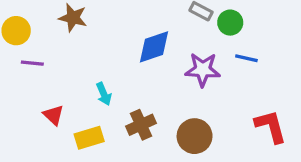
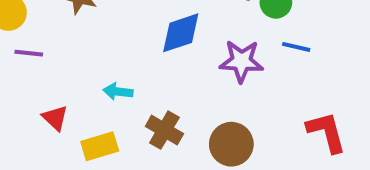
cyan arrow: (104, 94) -> (118, 92), turned 120
brown cross: (141, 125) -> (164, 130), turned -36

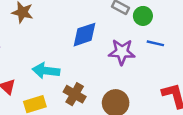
cyan arrow: (118, 92) -> (46, 71), size x1.5

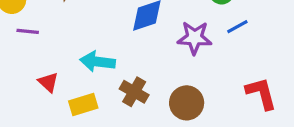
blue line: (155, 43) -> (237, 27), turned -42

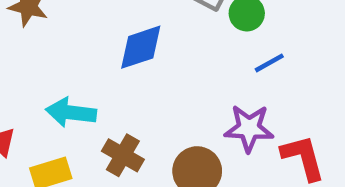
purple star: (195, 38) -> (249, 128), moved

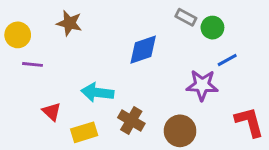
purple star: (249, 128) -> (202, 85), moved

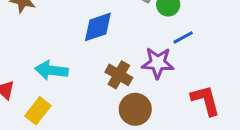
brown cross: (131, 121) -> (119, 75), moved
yellow rectangle: (84, 132) -> (38, 111), turned -35

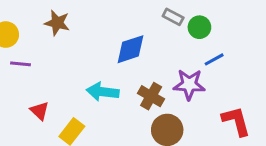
cyan arrow: (51, 70) -> (103, 92), moved

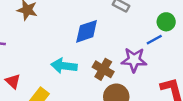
green circle: (199, 27) -> (166, 22), moved

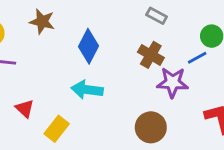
blue diamond: (87, 31) -> (88, 46), moved, turned -44
brown cross: (103, 69) -> (151, 55), moved

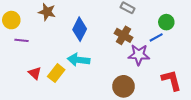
yellow rectangle: (57, 129) -> (56, 73), moved

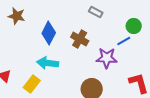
brown cross: (123, 35) -> (80, 39), moved
yellow rectangle: (56, 73) -> (32, 84), moved

